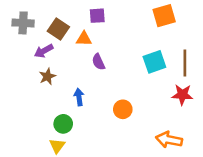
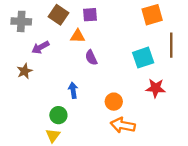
brown square: (58, 29) -> (58, 15), moved
brown line: (185, 63) -> (171, 45), moved
brown star: (47, 76) -> (25, 71), moved
red star: (182, 95) -> (156, 88), moved
orange arrow: (169, 140) -> (123, 125), moved

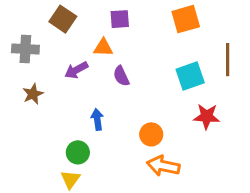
brown square: (58, 15) -> (63, 19), moved
orange square: (152, 15) -> (186, 19), moved
gray cross: (21, 21) -> (25, 49), moved
purple arrow: (40, 47) -> (76, 70), moved

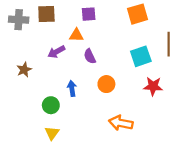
brown square: (63, 19) -> (46, 14), turned -36
gray cross: (25, 49) -> (19, 20), moved
orange circle: (151, 134) -> (106, 84), moved
green circle: (78, 152) -> (51, 105), moved

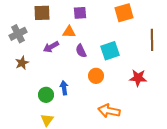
gray cross: (19, 20) -> (18, 34), moved, turned -30
cyan square: (141, 56) -> (110, 51), moved
blue arrow: (72, 89) -> (64, 88), moved

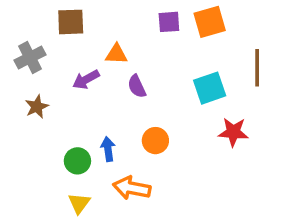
purple square: (80, 13) -> (169, 22), moved
cyan square: (110, 51) -> (210, 88), moved
orange circle: (96, 76) -> (155, 141), moved
orange arrow: (109, 111) -> (132, 188), moved

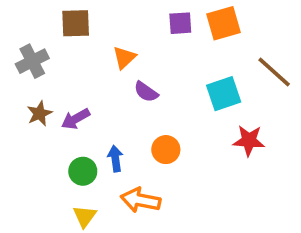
orange triangle: (116, 54) -> (124, 58), turned -45
brown line: (257, 68) -> (274, 72), turned -48
purple arrow: (86, 80) -> (76, 119), moved
purple semicircle: (137, 86) -> (146, 92), turned -30

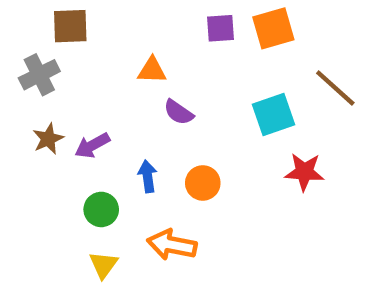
brown square: (76, 23) -> (70, 26), moved
orange triangle: (124, 58) -> (152, 70), turned 45
blue arrow: (115, 159) -> (148, 176), moved

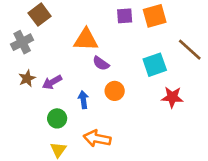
brown square: (70, 26) -> (40, 15), turned -35
orange triangle: (152, 70) -> (86, 40), size x1.5
orange circle: (203, 183) -> (115, 91), moved

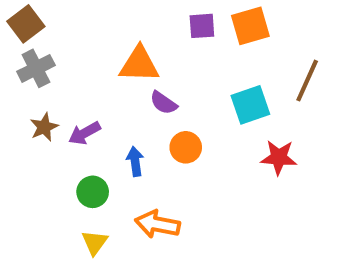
brown square: (40, 15) -> (26, 24), moved
brown line: (190, 50) -> (307, 81), turned 72

